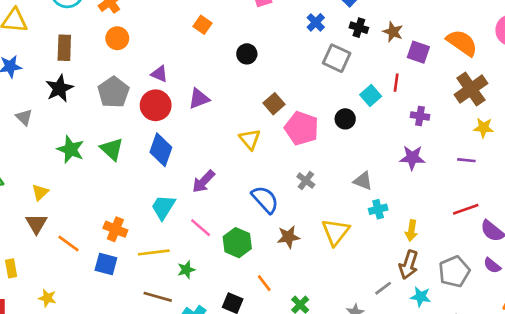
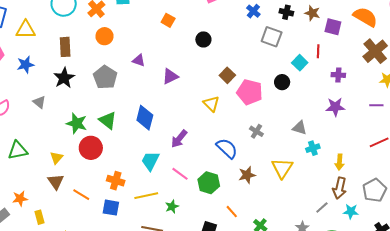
red circle: (156, 105) -> (91, 148), moved

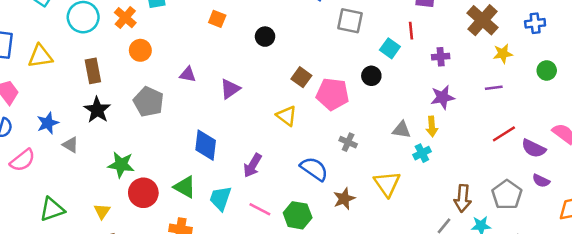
blue star: (26, 65) -> (48, 123), moved
green triangle: (108, 120) -> (185, 187), moved
yellow arrow: (339, 162) -> (432, 127), moved

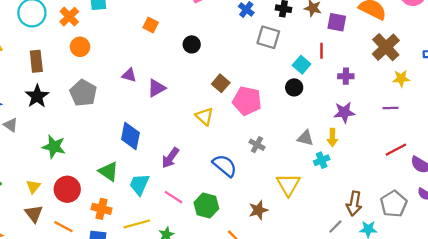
purple triangle: (188, 74) -> (129, 75), moved
black circle: (371, 76) -> (294, 87), moved
red circle: (143, 193) -> (67, 189), moved
brown star: (344, 199) -> (258, 210), moved

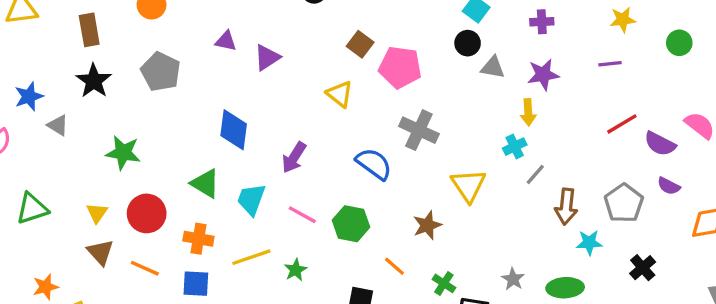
gray triangle: (305, 138) -> (493, 67), moved
gray cross: (257, 145) -> (419, 130), size x1.6
gray line: (335, 227) -> (535, 175), moved

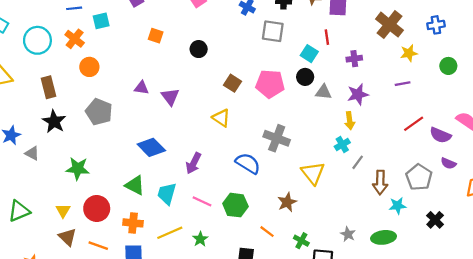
purple triangle: (267, 57) -> (170, 97), turned -30
pink pentagon: (400, 67) -> (270, 84), moved
blue diamond: (234, 130) -> (151, 147), turned -48

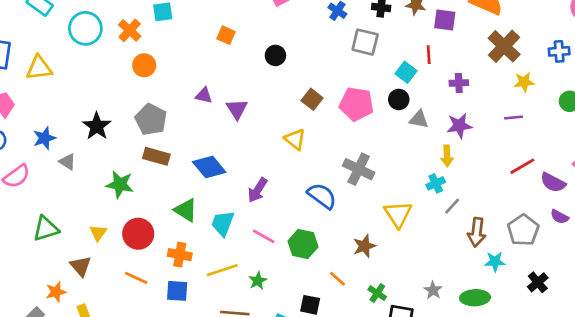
brown rectangle: (49, 87) -> (156, 156), moved, turned -65
brown triangle: (67, 237) -> (81, 266), moved

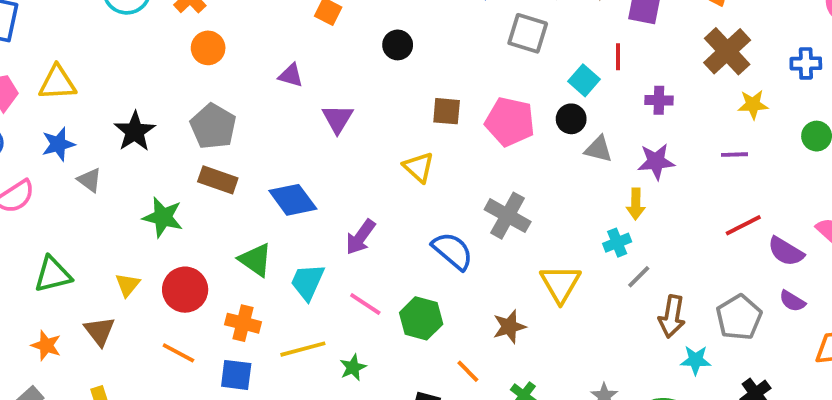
yellow triangle: (39, 68) -> (57, 83), moved
purple triangle: (204, 95) -> (291, 75), moved
brown square: (312, 99) -> (447, 111), turned -36
orange star: (56, 292) -> (46, 345), moved, turned 30

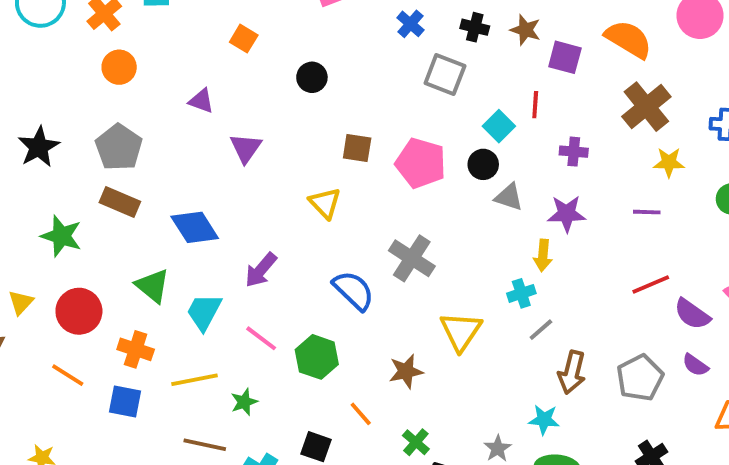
cyan star: (696, 360) -> (544, 420), moved

